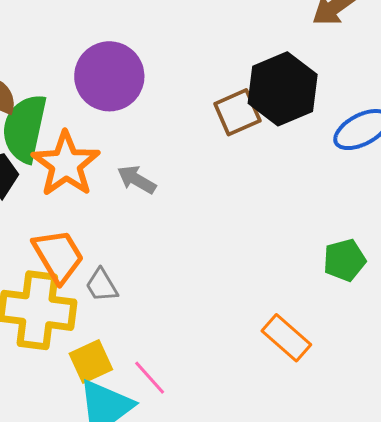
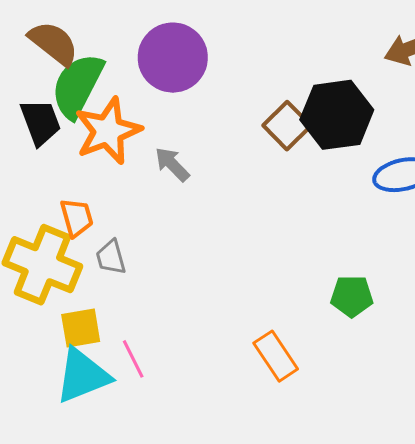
brown square: (237, 112) -> (287, 126), turned -36
orange trapezoid: (58, 256) -> (77, 218), size x0.7

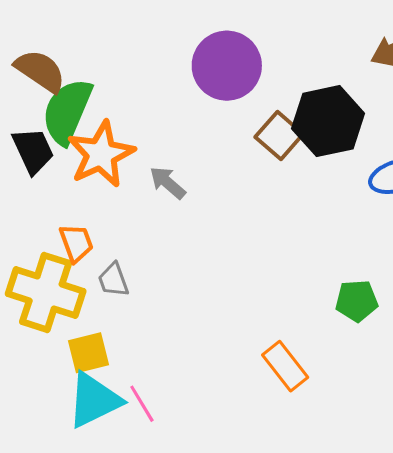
purple circle: (173, 58) -> (227, 66), moved
pink line: (133, 359) -> (142, 404), moved

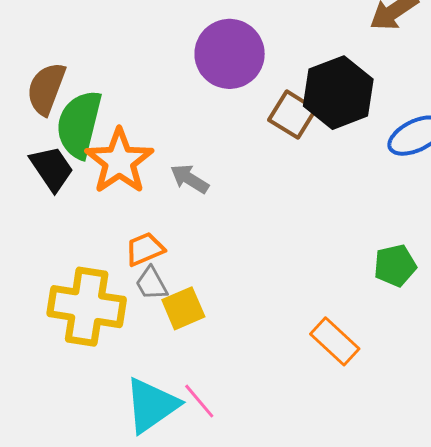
brown semicircle: (40, 71) -> (46, 89), turned -94
orange trapezoid: (76, 243) -> (145, 249), moved, turned -84
yellow square: (89, 353) -> (183, 308), moved

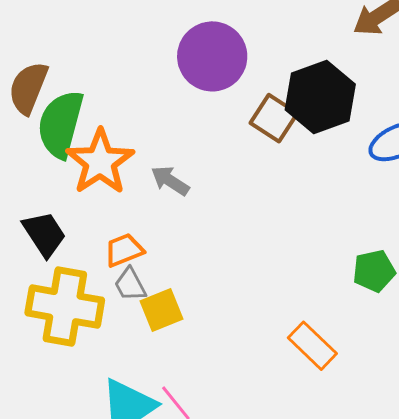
black trapezoid: (52, 168) -> (44, 234), moved

